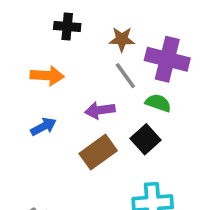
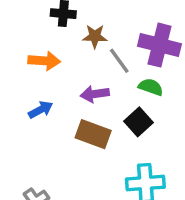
brown star: (122, 39) -> (95, 36), moved
brown rectangle: (98, 152) -> (93, 134), turned 56

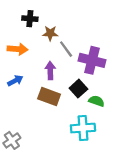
purple cross: (159, 45) -> (92, 60), moved
green semicircle: (151, 87) -> (96, 101), moved
purple arrow: (95, 94) -> (50, 71), turned 96

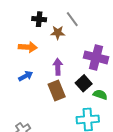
gray line: (66, 49) -> (72, 19), moved
brown rectangle: (49, 96) -> (57, 91), turned 48

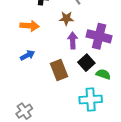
brown star: (58, 33) -> (66, 18), moved
purple arrow: (58, 67) -> (73, 41), moved

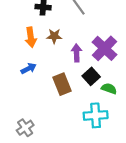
brown star: (66, 18) -> (54, 36), moved
orange arrow: (30, 26) -> (31, 37), turned 78
purple cross: (99, 36) -> (104, 48), turned 30

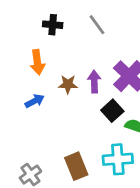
brown star: (54, 36) -> (68, 84), moved
brown rectangle: (62, 84) -> (76, 166), moved

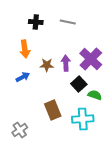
gray line: (97, 25) -> (68, 22), turned -42
brown rectangle: (76, 166) -> (53, 110), moved

